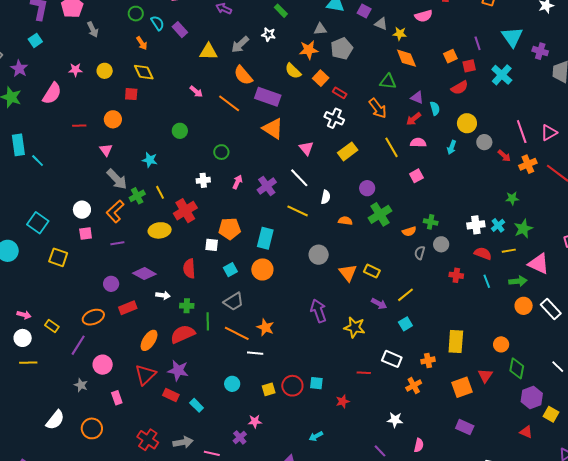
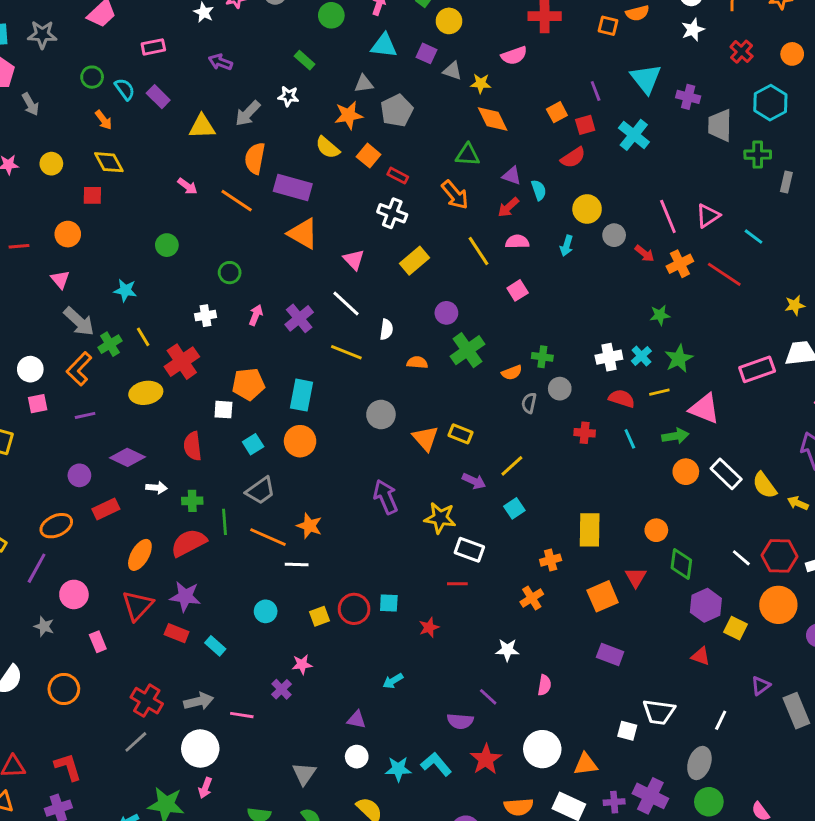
orange semicircle: (243, 75) -> (255, 158), turned 55
white rectangle: (392, 359) -> (469, 550), moved

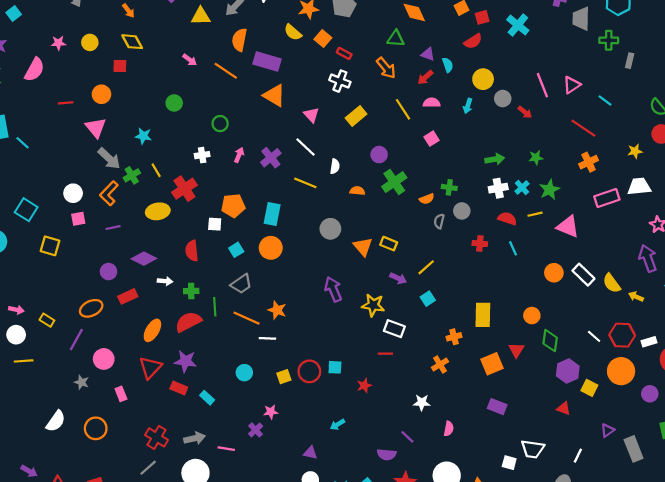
orange cross: (680, 264) -> (589, 162), moved
pink triangle: (60, 279) -> (96, 128), size x1.5
green arrow: (675, 436) -> (495, 159), moved

